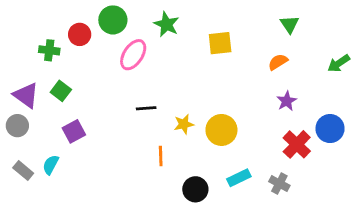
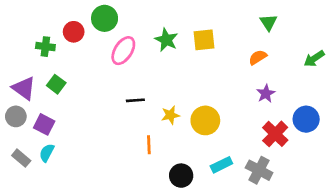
green star: (166, 24) -> (166, 40), moved
purple square: (74, 131) -> (44, 124), moved, turned -35
gray cross: (279, 184) -> (259, 170), size x1.4

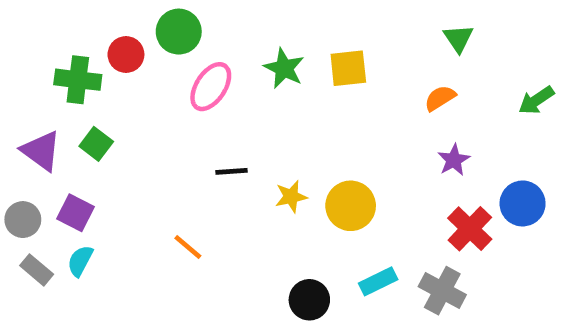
green cross: (45, 47) -> (78, 80), size x1.4
gray circle: (16, 116) -> (23, 220), moved
orange line: (149, 145) -> (188, 247), moved, turned -48

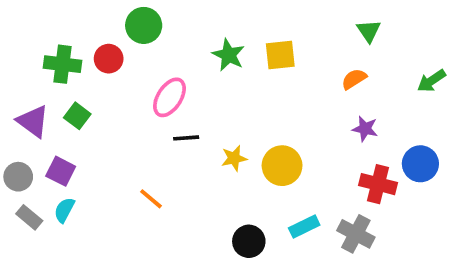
red circle: (126, 55) -> (109, 59), moved
pink ellipse: (211, 87) -> (169, 97), moved
purple star: (454, 160) -> (365, 129), turned -30
red cross: (470, 229) -> (378, 184), turned -30

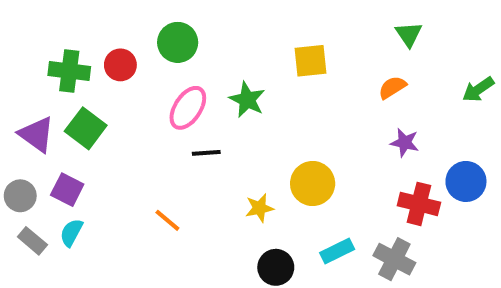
green circle: (144, 25) -> (178, 42), moved
green star: (229, 55) -> (247, 100), moved
green square: (77, 116) -> (86, 128), size x1.4
yellow star: (234, 158) -> (259, 208), moved

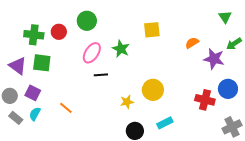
green triangle: (409, 34) -> (225, 17), moved
green square: (86, 128) -> (42, 63), turned -30
purple star: (405, 143) -> (214, 59), moved, size x1.5
orange line: (167, 220) -> (66, 108), moved
gray cross: (394, 259) -> (232, 127), moved, turned 36

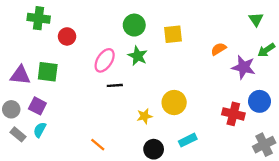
green circle: (87, 21) -> (134, 25), moved
green cross: (34, 35) -> (39, 18), moved
purple triangle: (18, 66) -> (20, 75), turned -30
orange line: (66, 108) -> (98, 145), moved

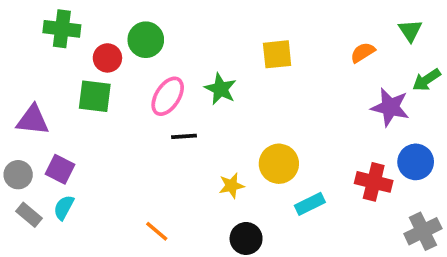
green circle: (134, 25) -> (146, 40), moved
orange semicircle: (219, 49) -> (363, 52), moved
green square: (48, 72) -> (95, 96), moved
cyan rectangle: (188, 140) -> (310, 204), moved

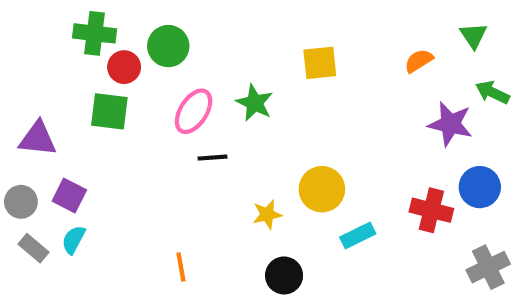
green cross: (62, 29) -> (95, 33), moved
green arrow: (427, 80) -> (492, 92), turned 60
orange line: (157, 231) -> (181, 267), turned 40

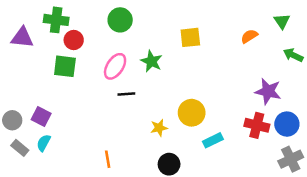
green circle: (168, 46) -> (120, 20), moved
purple star: (450, 124) -> (268, 91), moved
purple triangle: (38, 139) -> (22, 37), moved
blue circle: (480, 187) -> (287, 124), moved

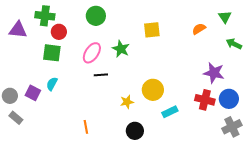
cyan semicircle: (44, 143) -> (52, 84), moved

